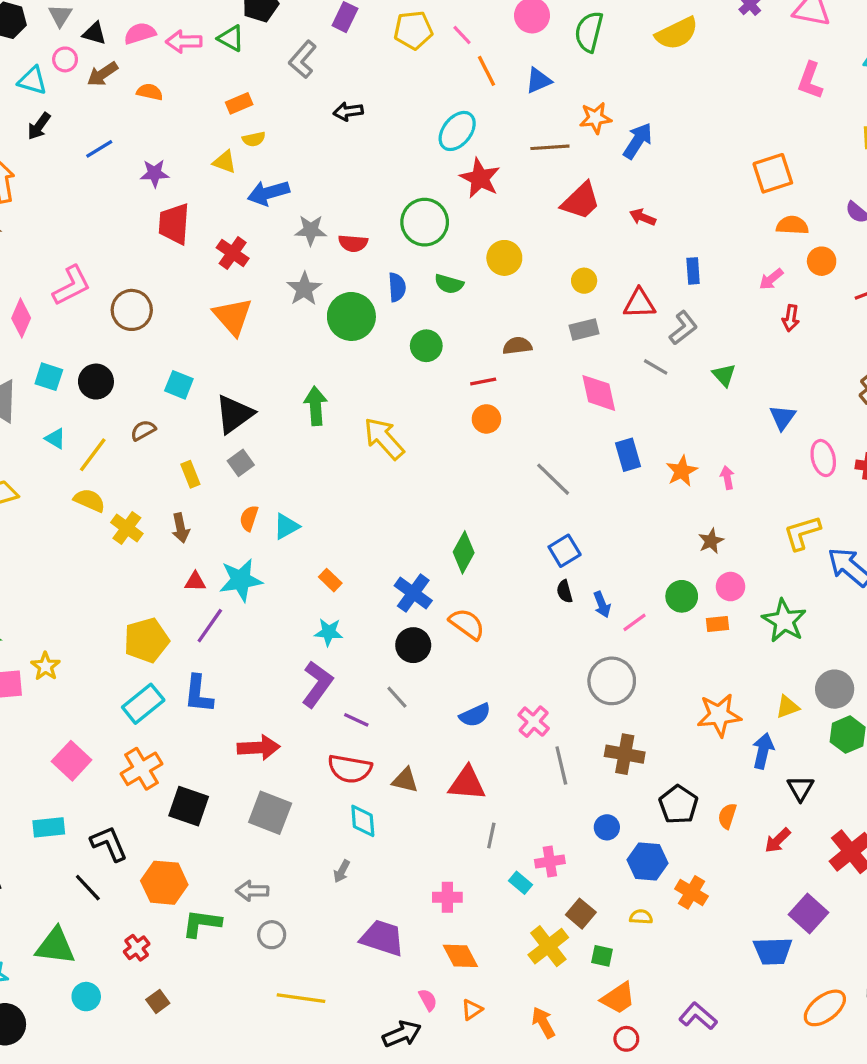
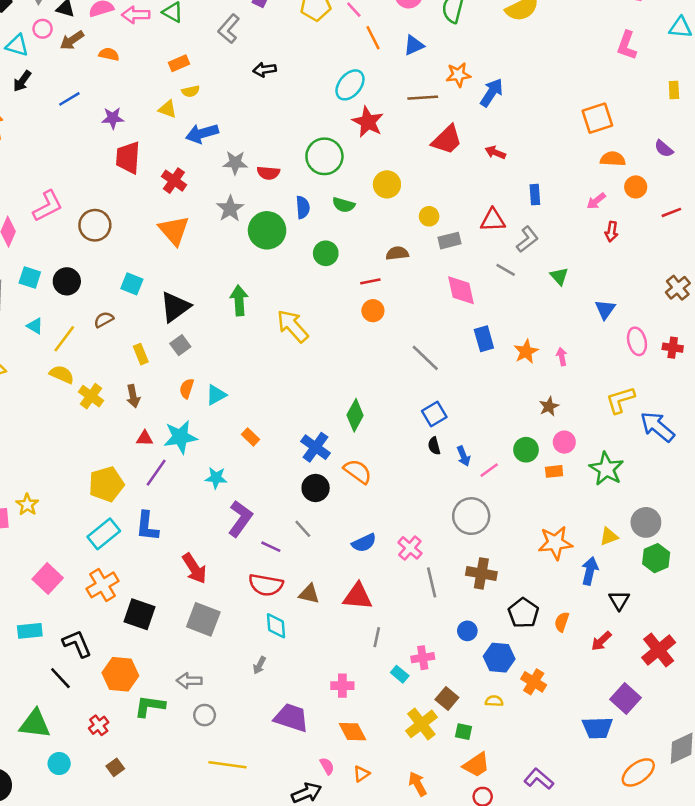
yellow circle: (584, 281) -> (429, 216), moved
cyan star: (329, 632) -> (216, 478), moved
red arrow: (259, 748) -> (194, 568), turned 60

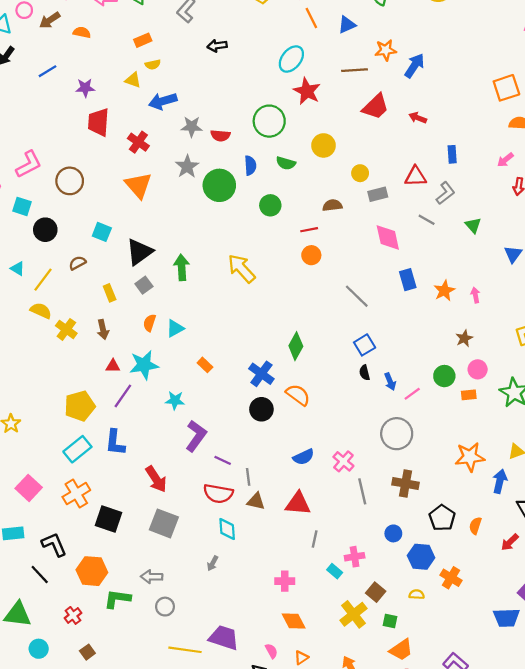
cyan square: (30, 278) -> (22, 206), moved
green arrow: (239, 300) -> (182, 267), moved
gray line: (303, 529) -> (248, 477), moved, turned 35
purple trapezoid: (291, 718) -> (224, 638), moved

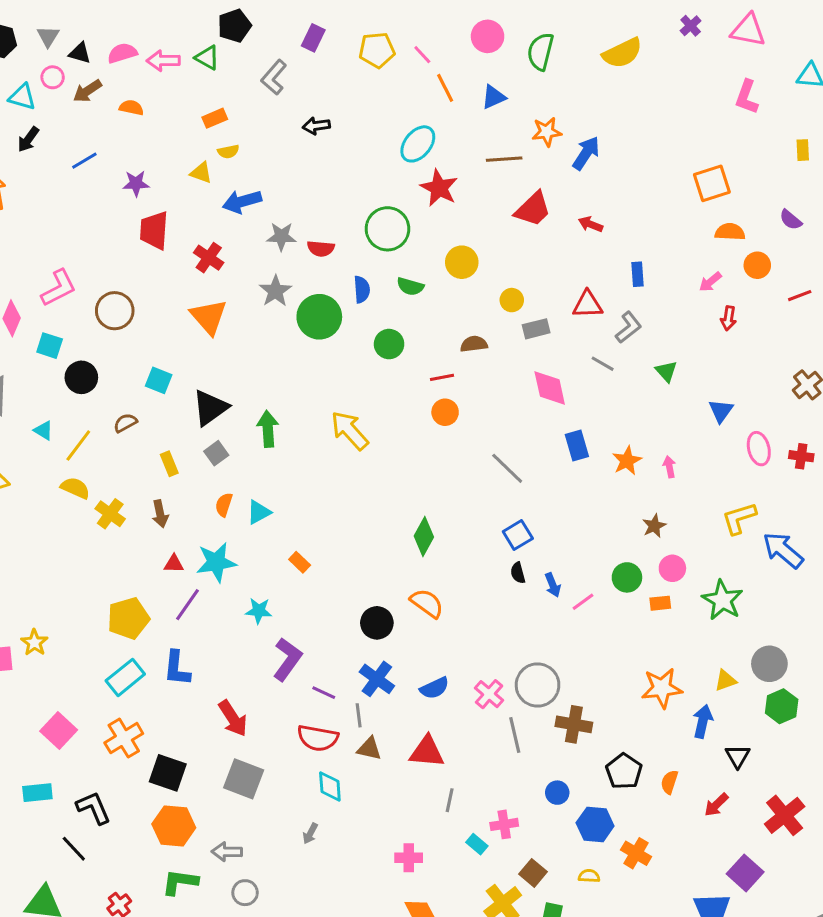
blue cross: (261, 374) -> (377, 679), moved
gray circle: (397, 434) -> (538, 685), moved
orange hexagon: (92, 571) -> (174, 826), moved

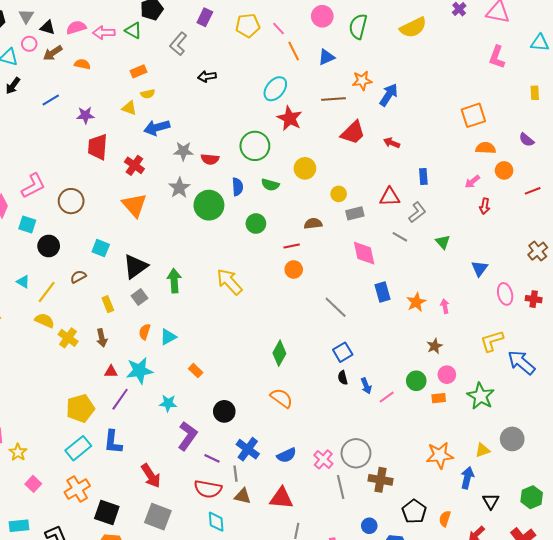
black circle: (377, 623) -> (224, 411), moved
yellow star: (34, 643) -> (18, 452), moved
green hexagon: (782, 706) -> (532, 497), moved
pink square: (59, 730) -> (33, 484), size x0.7

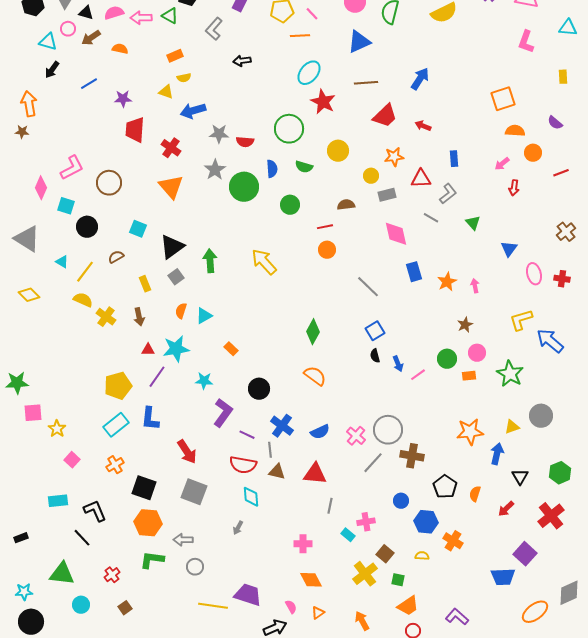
orange line: (294, 51) -> (300, 36), moved, turned -66
blue triangle: (326, 57) -> (359, 42), size x1.4
orange star: (362, 81) -> (394, 157), moved
gray line: (341, 487) -> (373, 463), turned 55
orange cross: (77, 489) -> (115, 465), size x0.7

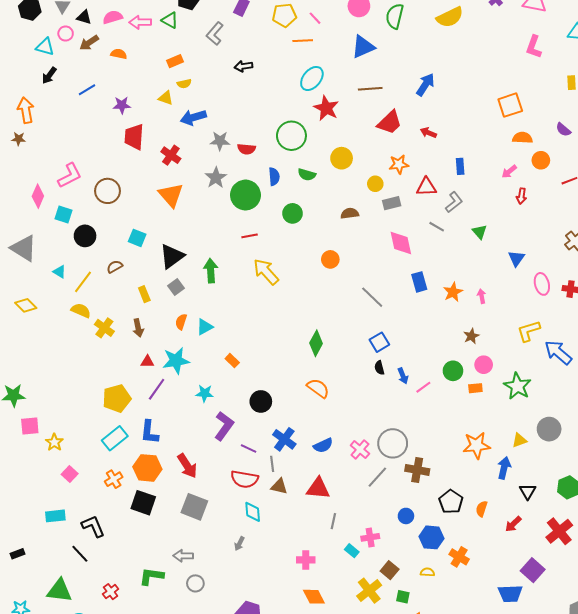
red line: (325, 227) -> (250, 236), moved
orange hexagon: (148, 523) -> (147, 468), moved

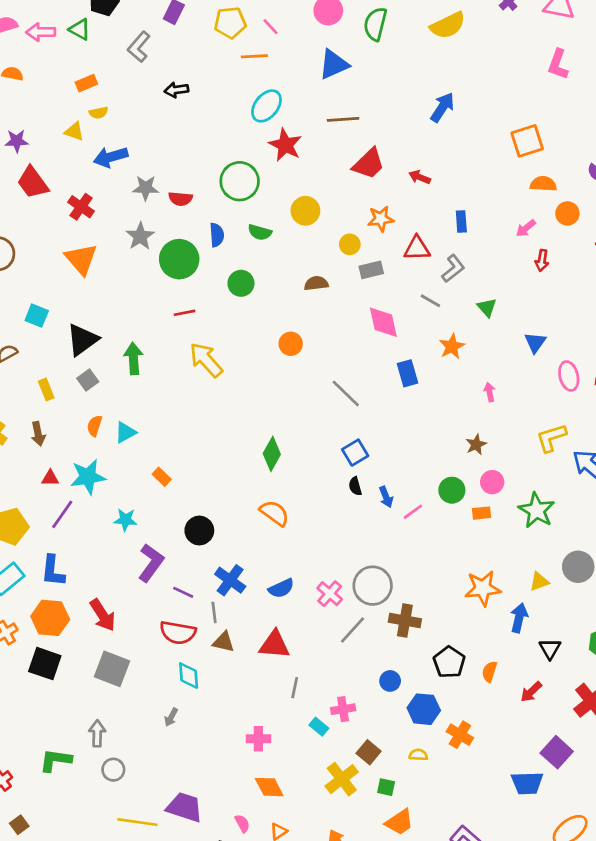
blue arrow: (425, 85) -> (442, 107), moved
red trapezoid: (134, 137) -> (33, 183), turned -40
orange star: (453, 292) -> (452, 346), moved
gray arrow: (183, 556) -> (97, 733), turned 90

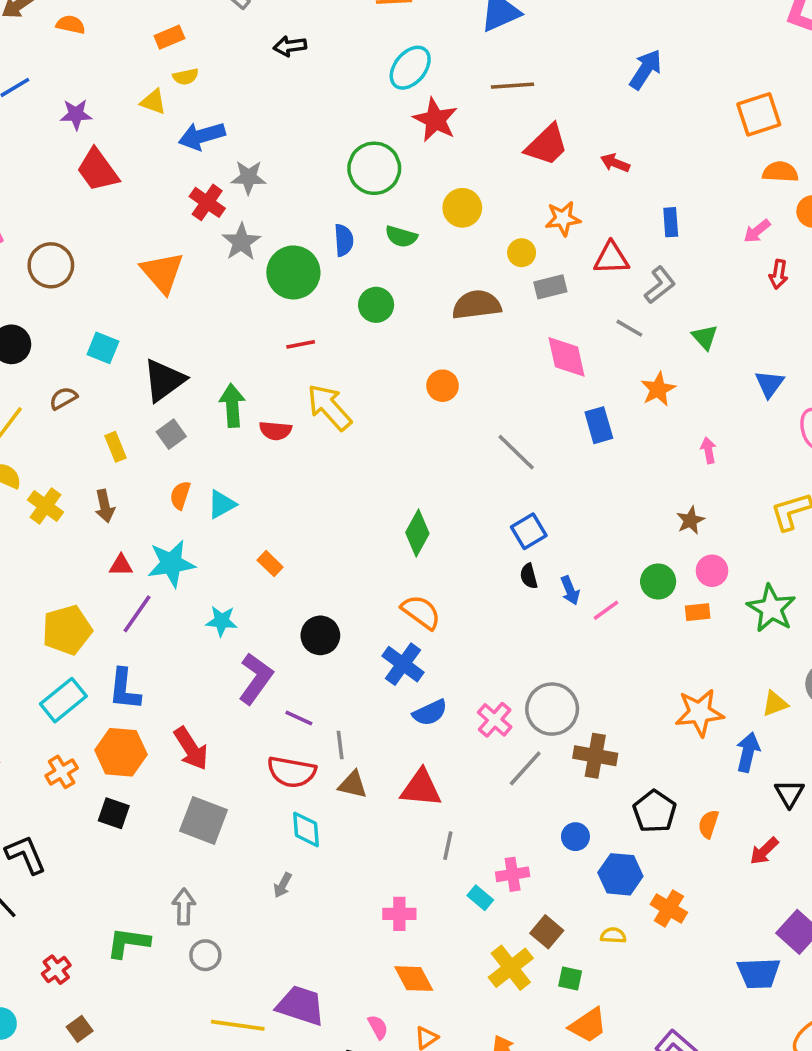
red semicircle: (180, 199) -> (275, 431), moved
red cross: (81, 207) -> (207, 202), moved
brown semicircle: (316, 283) -> (477, 305), size x1.5
blue cross: (230, 580) -> (403, 664), moved
black square: (45, 664) -> (114, 813), size x0.7

